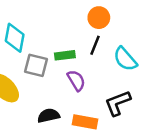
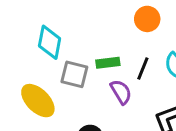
black line: (95, 45) -> (143, 69), moved

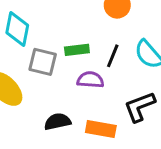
purple semicircle: (121, 92) -> (90, 80), turned -55

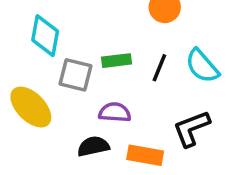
purple semicircle: (90, 80) -> (115, 112), moved

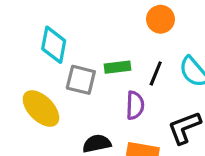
purple semicircle: (115, 112) -> (135, 105), moved, turned 88

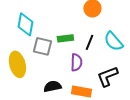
yellow ellipse: (41, 108) -> (17, 64), turned 30

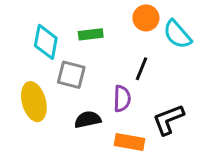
green rectangle: (65, 38) -> (91, 34), moved
cyan semicircle: (113, 41) -> (177, 34), moved
black semicircle: (52, 86) -> (88, 120), moved

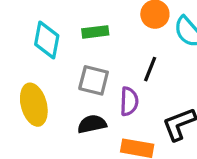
gray square: (71, 75) -> (94, 80), moved

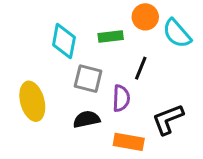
green rectangle: (95, 32) -> (111, 36), moved
cyan diamond: (47, 40) -> (64, 41), moved

